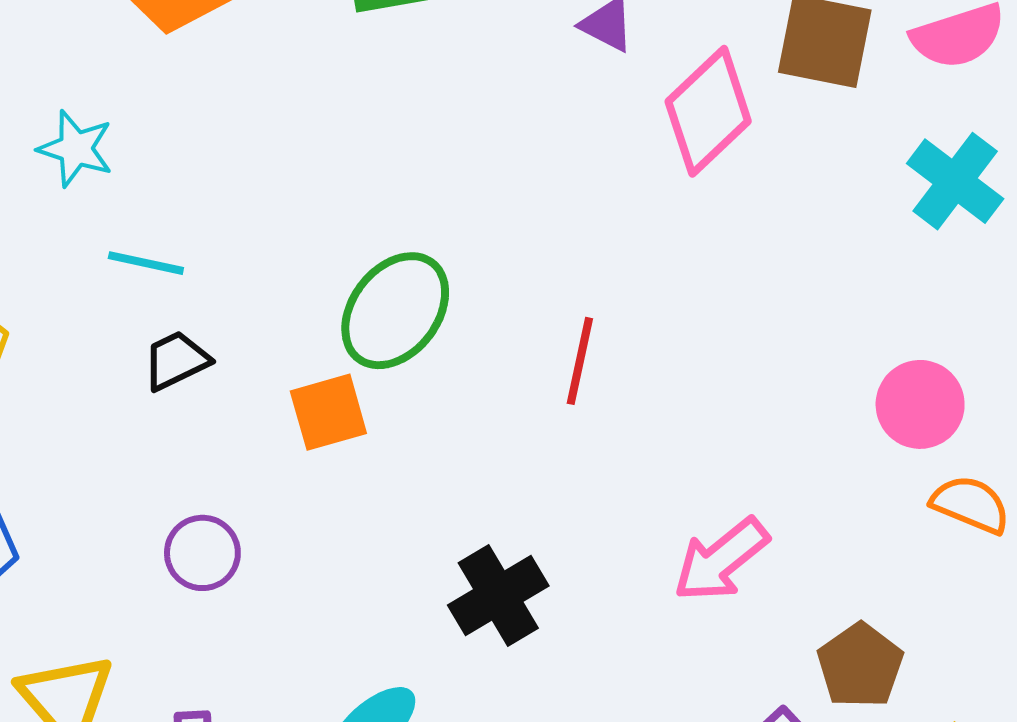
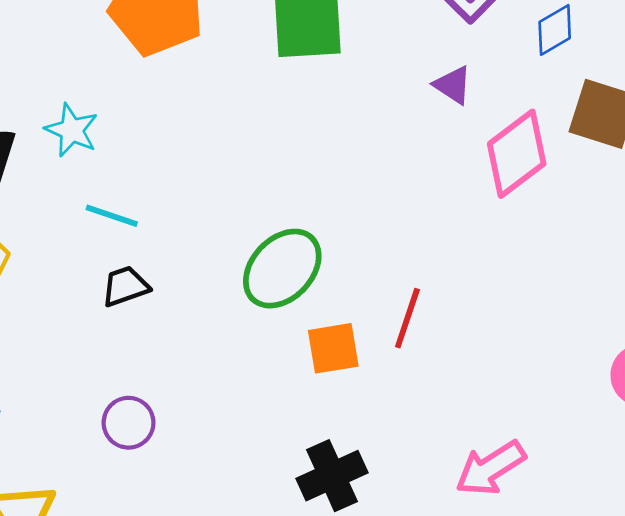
orange square: (328, 412) -> (333, 348), moved

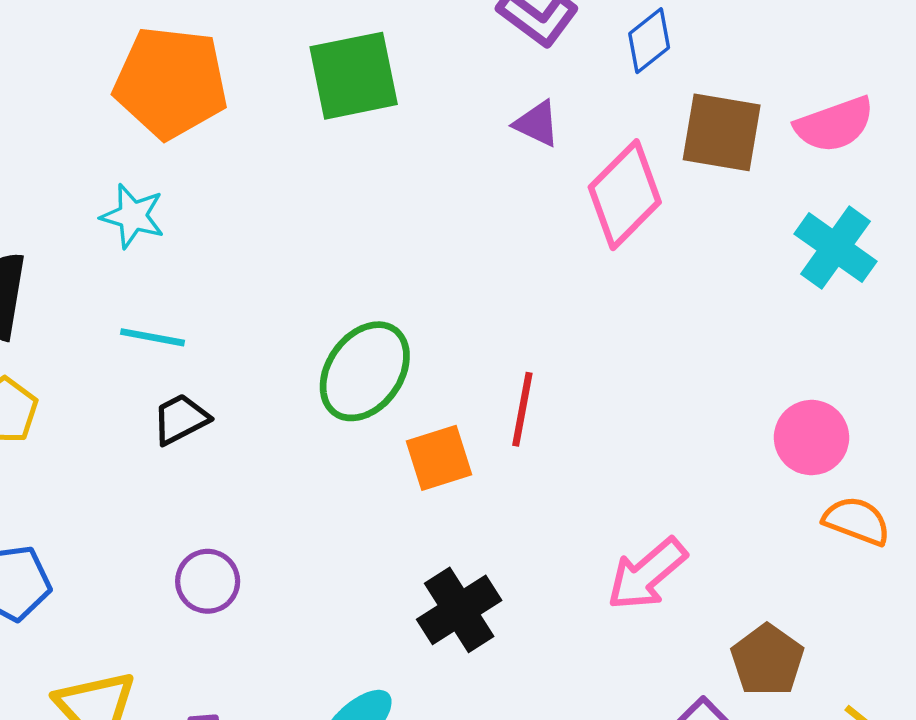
cyan star: (72, 130) -> (133, 216), moved

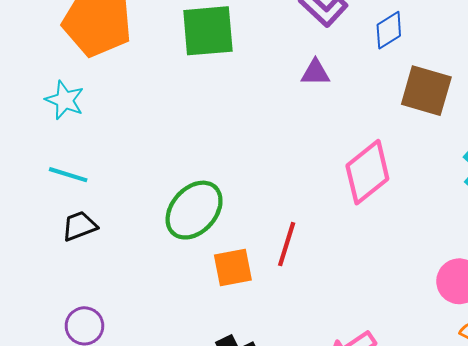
purple triangle: (537, 124) -> (315, 73), turned -32
pink diamond: (625, 195) -> (367, 172), moved

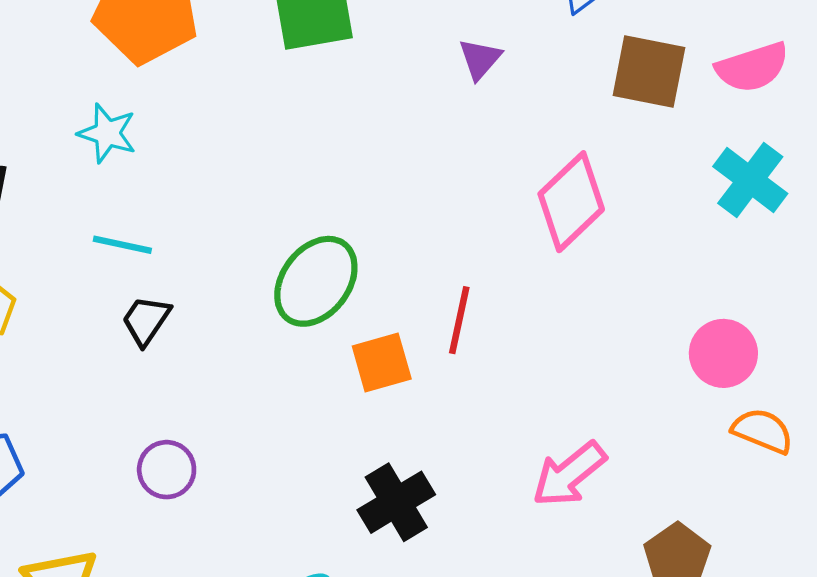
purple triangle: (315, 73) -> (480, 59), turned -44
black trapezoid: (79, 226) -> (146, 320), turned -30

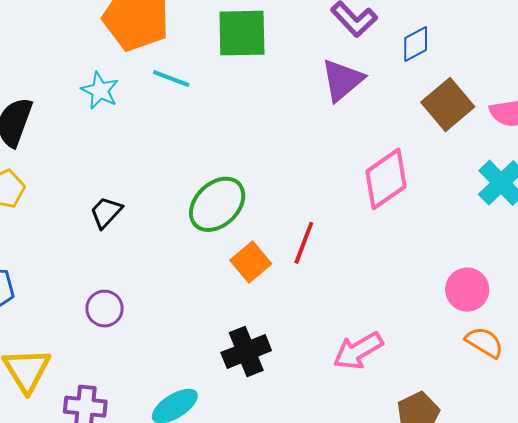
purple triangle: (480, 59) -> (342, 80), size x1.6
brown square: (649, 72) -> (448, 104), turned 30
cyan line: (122, 245) -> (171, 79), moved
orange square: (382, 362) -> (251, 262), turned -33

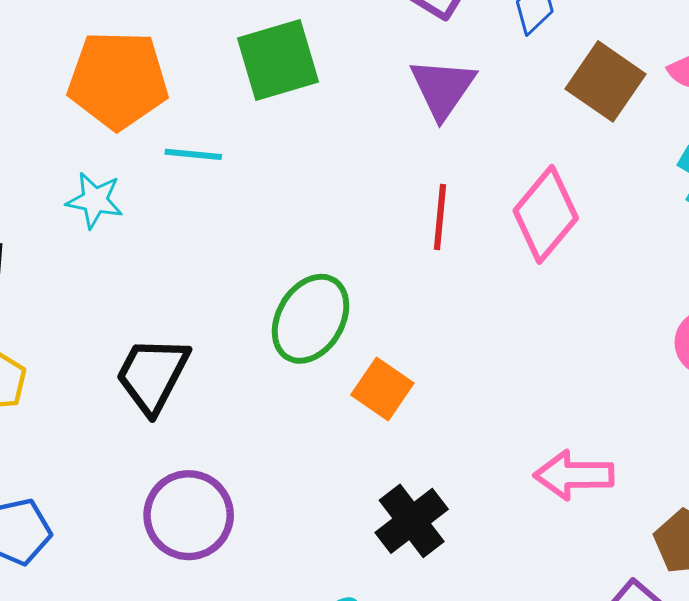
black trapezoid: (106, 212) -> (152, 375), size x1.6
red line: (304, 243) -> (440, 217), moved
purple circle: (105, 309) -> (189, 515), size x1.6
pink arrow: (358, 351) -> (574, 475), turned 45

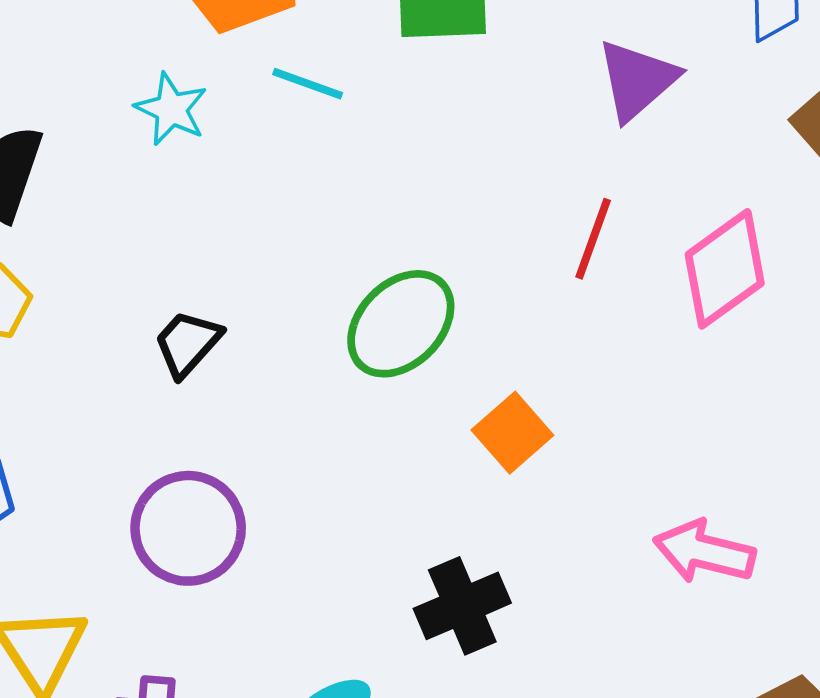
black trapezoid: (152, 375) -> (188, 343), size x0.7
orange square: (382, 389) -> (512, 433), moved
pink arrow: (574, 475) -> (704, 552), moved

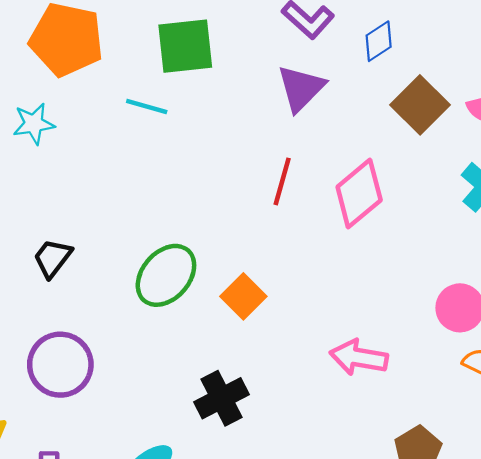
cyan line: (308, 84) -> (147, 106), moved
cyan star: (171, 109) -> (34, 124), turned -30
green ellipse: (401, 324) -> (166, 275), moved

